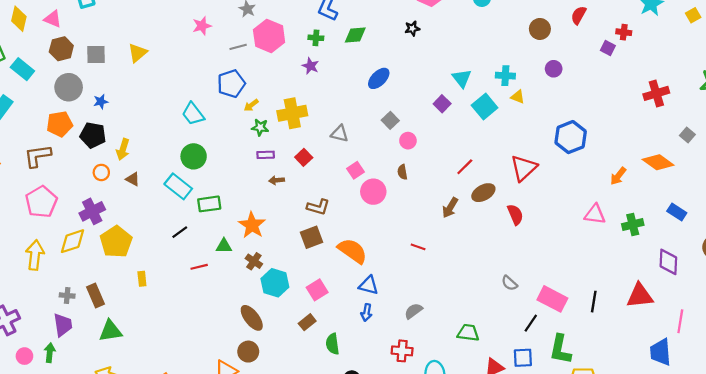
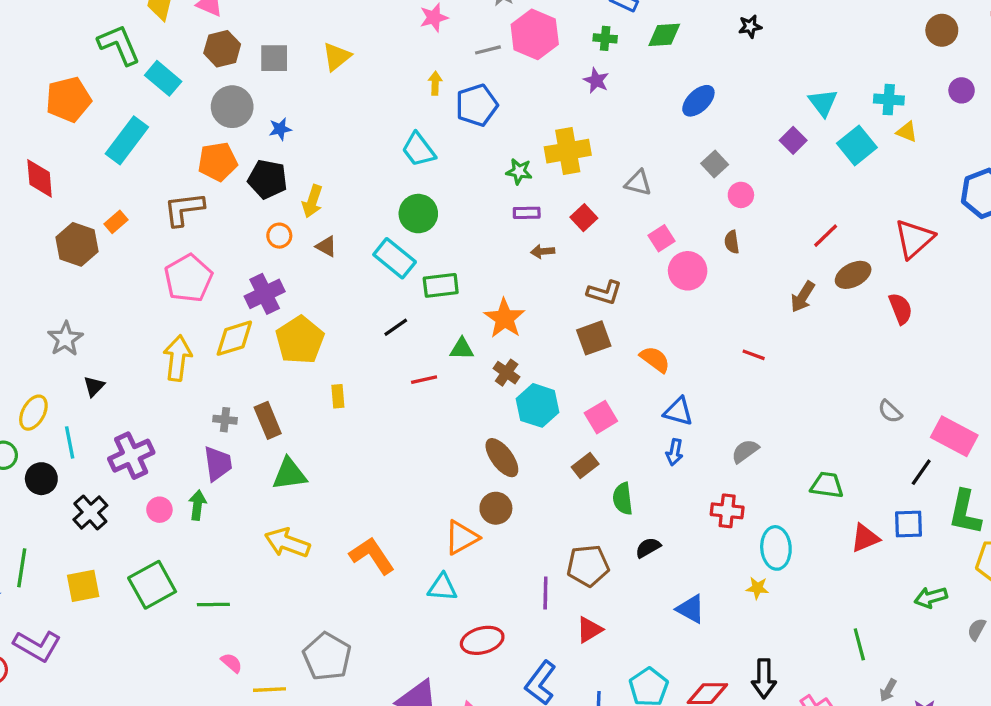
yellow arrow: (251, 105) -> (435, 83), moved, turned 128
orange semicircle: (352, 251) -> (655, 359), size x0.7

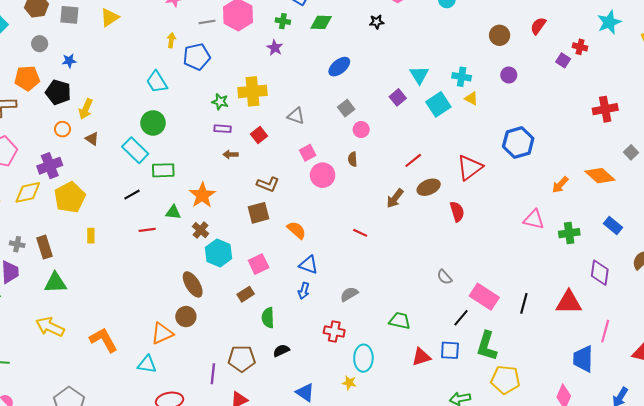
gray circle: (232, 107) -> (40, 44), size x0.6

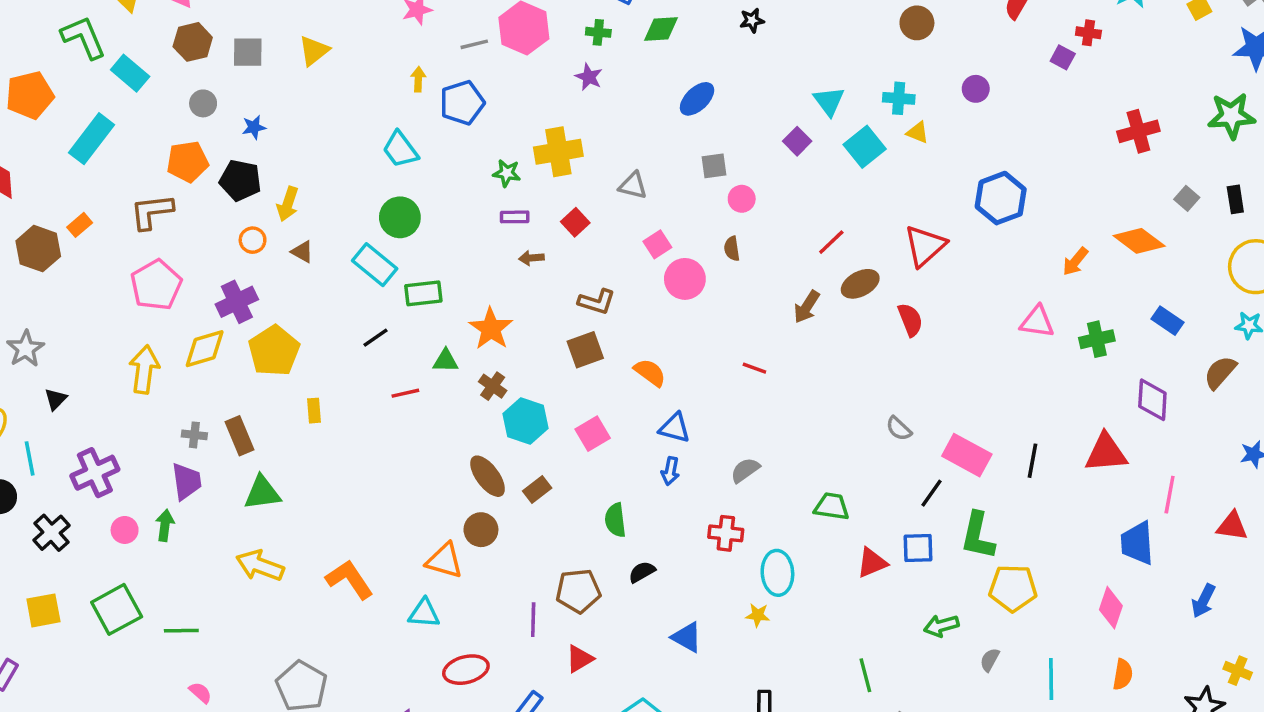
brown circle: (500, 35) -> (917, 23), moved
gray square: (346, 108) -> (714, 166), turned 35
brown rectangle: (246, 294) -> (537, 489), moved
orange triangle: (162, 333) -> (444, 561), turned 45

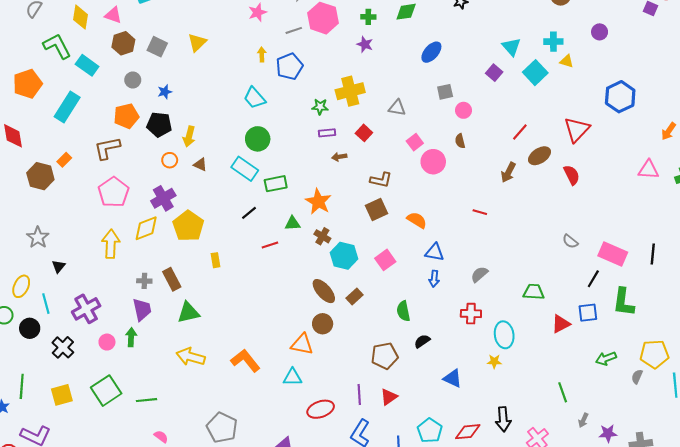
gray square: (248, 52) -> (157, 47), turned 30
yellow pentagon: (1013, 588) -> (654, 354), moved
purple line: (533, 620) -> (359, 394), moved

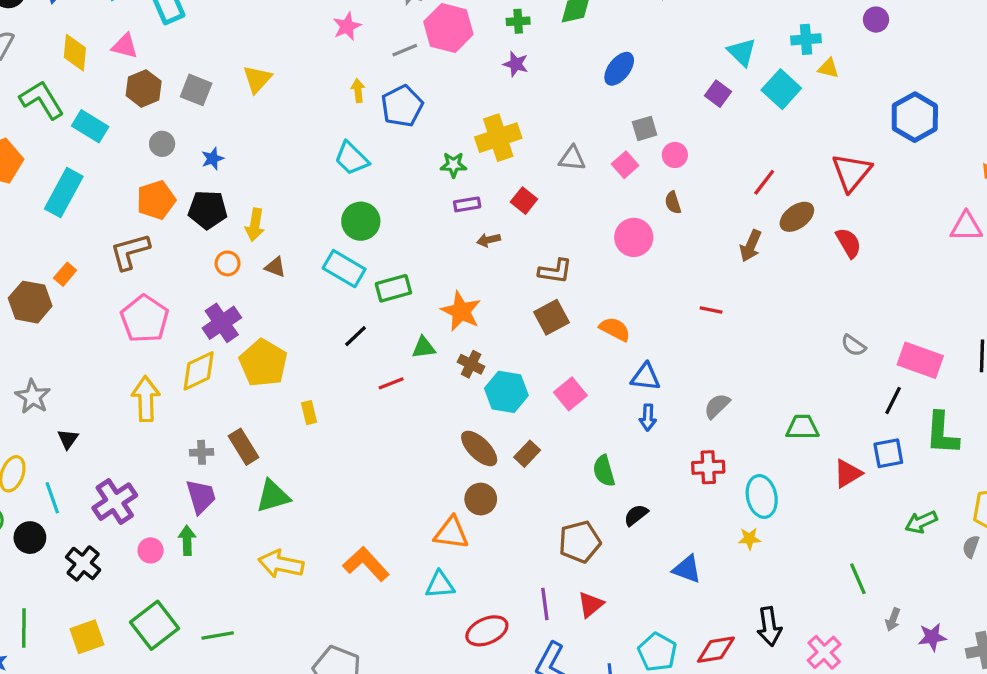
pink square: (415, 142) -> (625, 165), moved

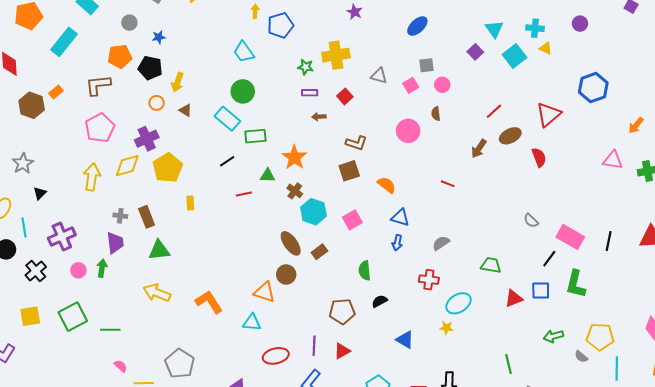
cyan ellipse: (762, 496) -> (458, 303), turned 60
gray semicircle: (971, 547) -> (581, 357), turned -80

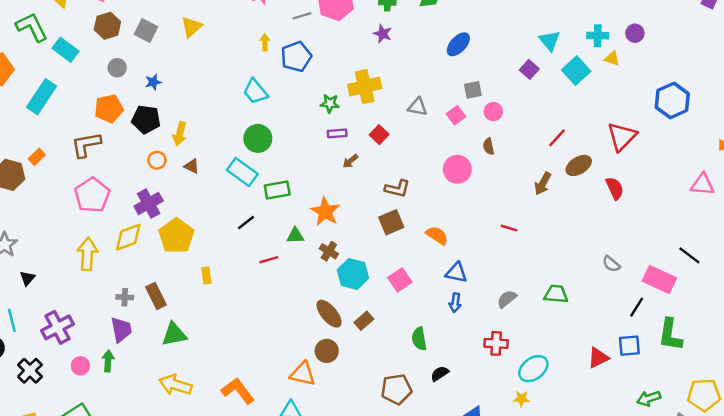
purple circle: (580, 24) -> (635, 33), moved
brown arrow: (319, 117) -> (350, 161), turned -32
black line: (609, 241) -> (689, 255), moved, turned -60
green trapezoid: (491, 265) -> (556, 294), moved

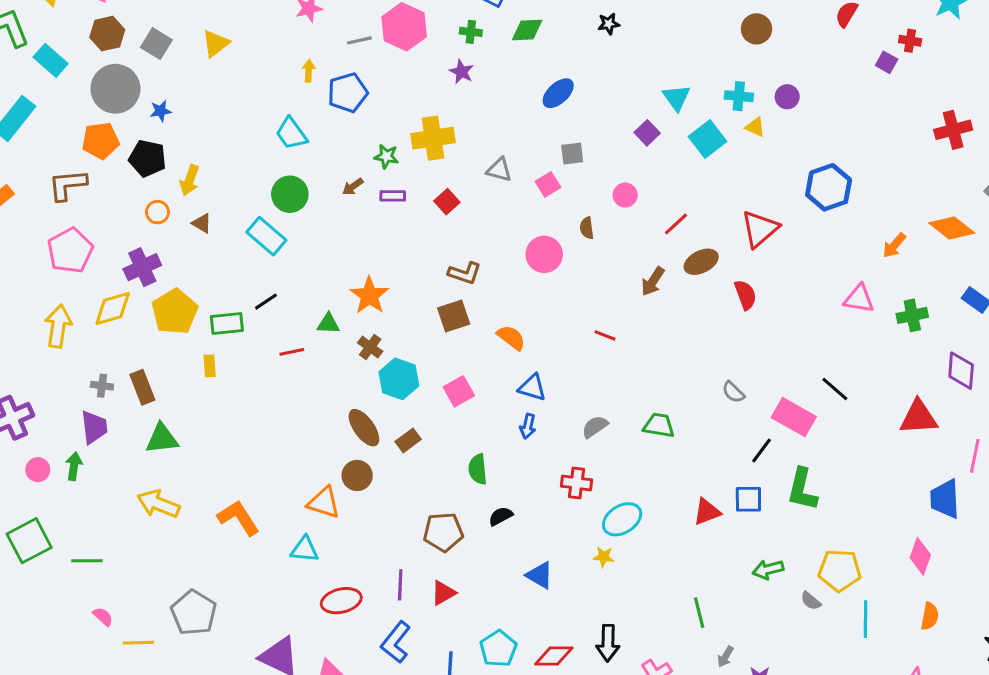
gray circle: (117, 68) -> (115, 89), size x2.0
pink circle: (493, 112) -> (625, 195), moved
brown arrow: (350, 161) -> (353, 187), moved
green rectangle: (277, 190) -> (227, 324), moved

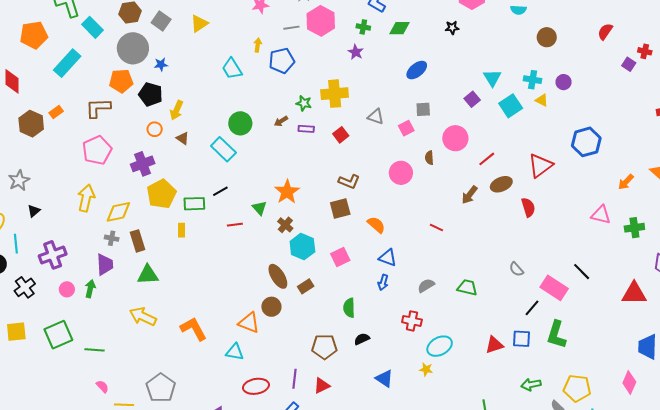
cyan trapezoid: (291, 133) -> (232, 69), moved
pink circle: (625, 195) -> (455, 138), size x1.6
yellow diamond: (113, 308) -> (118, 212), moved
green triangle: (328, 324) -> (259, 208), turned 42

